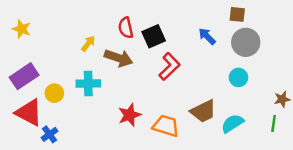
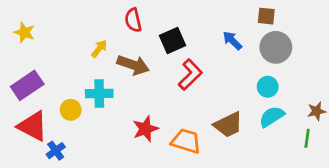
red semicircle: (126, 28) -> (133, 20), moved
yellow circle: (54, 93) -> (71, 110), moved
cyan semicircle: (232, 123) -> (272, 117), moved

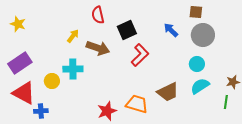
red star: (145, 129) -> (107, 111), moved
blue cross: (56, 151) -> (41, 111), turned 32

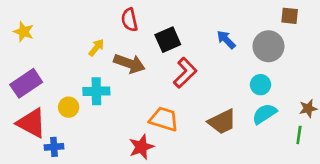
brown square: (196, 12) -> (290, 16), moved
orange trapezoid: (137, 104) -> (164, 119), moved

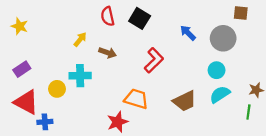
black square: (168, 40) -> (140, 18), moved, turned -35
brown arrow: (129, 63) -> (108, 53), size x0.7
purple rectangle: (26, 83) -> (22, 69), size x0.7

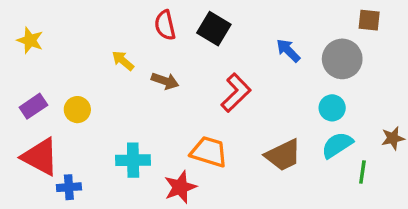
yellow arrow: (80, 39) -> (123, 61), turned -88
cyan cross: (80, 76) -> (133, 160), moved
yellow circle: (57, 89) -> (77, 110), moved
green line: (248, 112) -> (362, 172), moved

